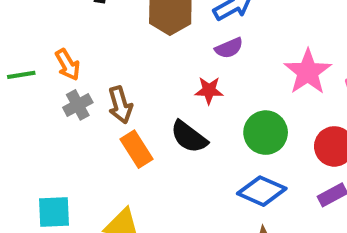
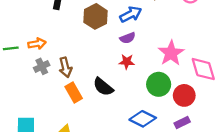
orange arrow: (68, 65) -> (37, 44), turned -72
red star: (209, 90) -> (127, 62), moved
green circle: (266, 133) -> (159, 84), moved

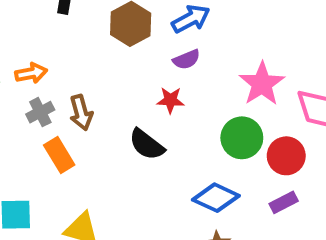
red star: (127, 62) -> (170, 100), moved
orange rectangle: (74, 93) -> (59, 155), moved

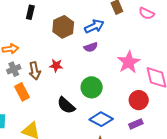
red star: (170, 100) -> (56, 66), moved
green circle: (242, 138) -> (92, 87), moved
black semicircle: (147, 144) -> (66, 105), moved

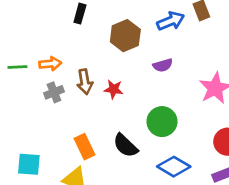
blue arrow: (94, 26) -> (171, 21), moved
brown arrow: (35, 71) -> (85, 82), moved
orange rectangle: (22, 92) -> (84, 147), moved

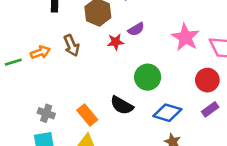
brown arrow: (85, 82) -> (72, 45), moved
red star: (114, 89) -> (116, 42), moved
gray cross: (54, 92) -> (46, 113), moved, turned -35

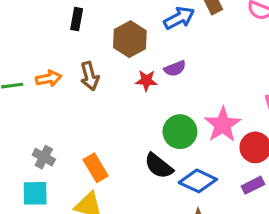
pink star: (185, 37) -> (223, 125), moved
black semicircle: (122, 105) -> (159, 166), moved

